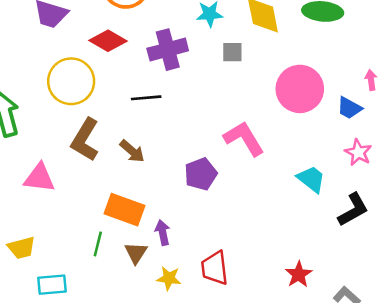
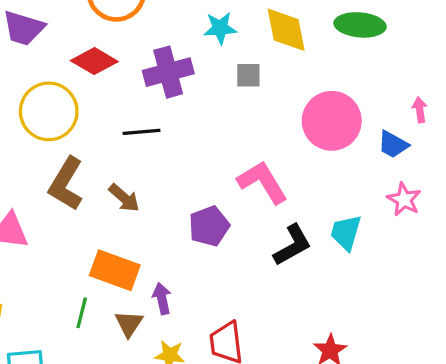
cyan trapezoid: (311, 179) -> (346, 232), turned -112
black L-shape: (353, 210) -> (292, 245), moved

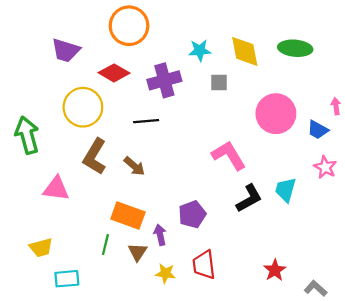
purple pentagon: (209, 226) -> (192, 214), moved

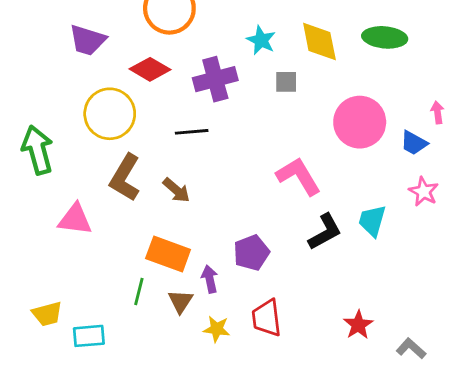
cyan star: (200, 50) -> (261, 40), turned 30
yellow trapezoid: (41, 248) -> (47, 314), moved

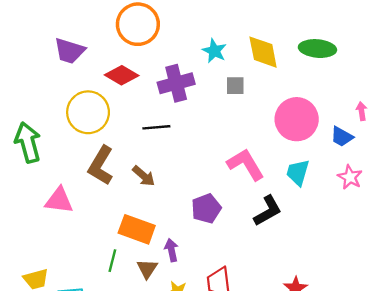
cyan trapezoid: (372, 221) -> (298, 173), moved
purple pentagon: (251, 253) -> (206, 208), moved

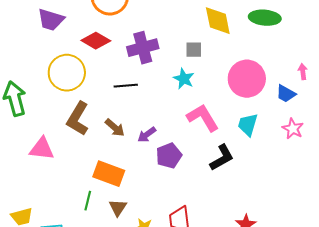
cyan star: (214, 51) -> (184, 79), moved
purple arrow: (171, 250) -> (147, 135), moved, turned -114

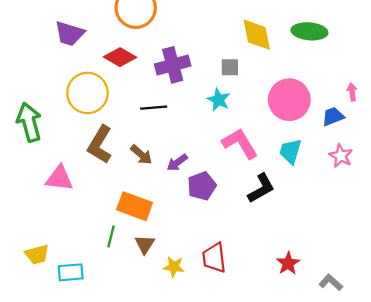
blue trapezoid: (286, 94) -> (333, 117), turned 130

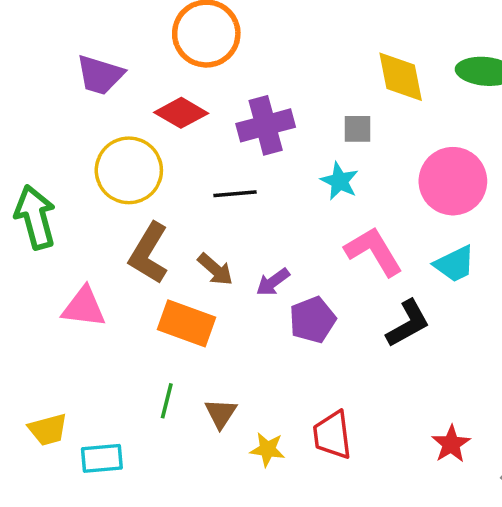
cyan trapezoid: (290, 151) -> (455, 264), turned -132
orange rectangle: (135, 206) -> (186, 323), moved

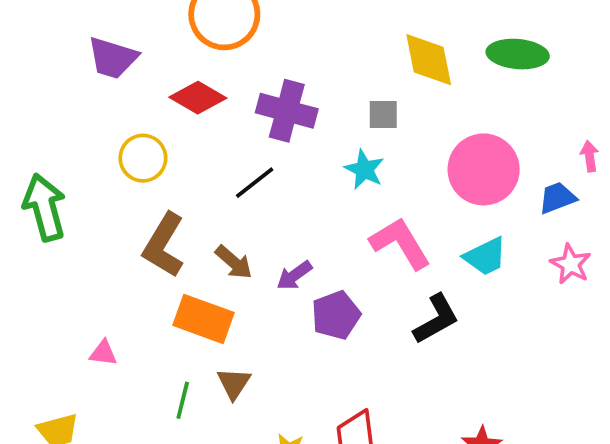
purple cross: (266, 125) -> (287, 111), turned 30
yellow circle: (129, 170) -> (143, 158), size x0.7
black line: (235, 194) -> (255, 183), turned -33
pink triangle: (84, 307) -> (103, 353), moved, size x0.6
brown triangle: (221, 413) -> (234, 383), moved

